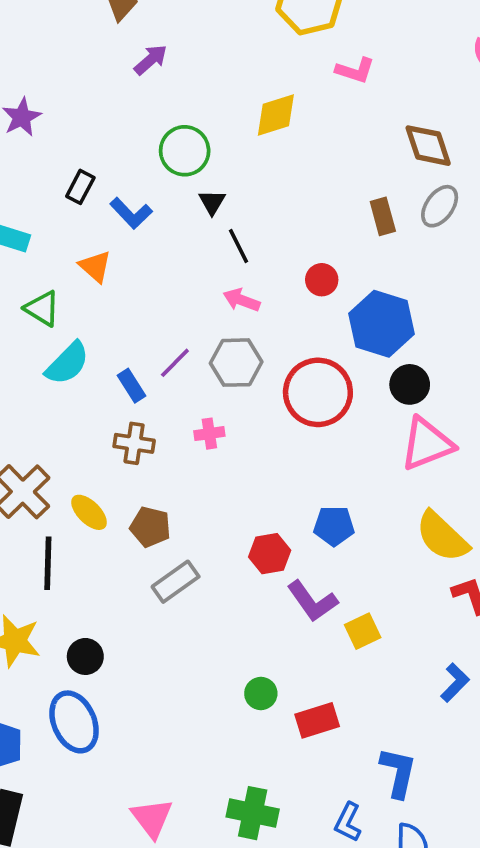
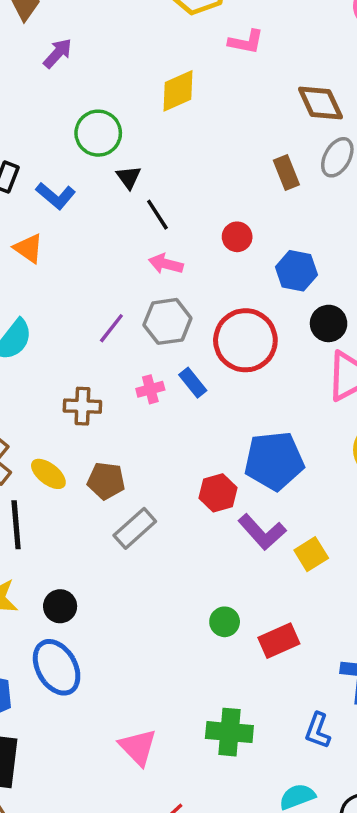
blue hexagon: (381, 324) -> (296, 271), size x0.7
blue rectangle: (131, 386) -> (193, 383), moved
blue pentagon: (334, 526) -> (274, 461), size x1.6

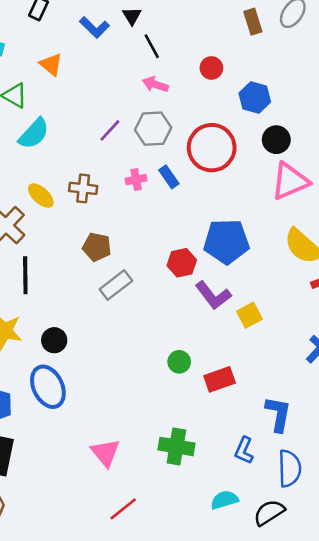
blue L-shape: (56, 196) -> (94, 27), moved
yellow ellipse: (48, 474) -> (41, 196), moved

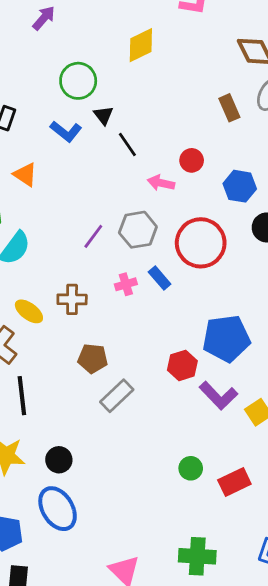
pink arrow: (155, 84) -> (161, 183), moved

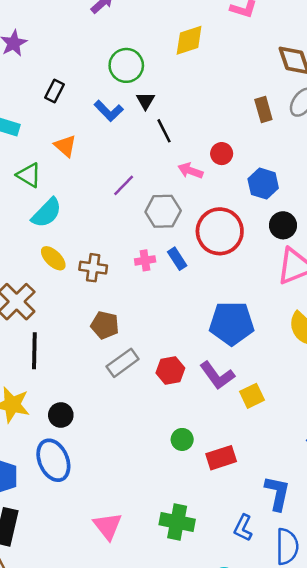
purple line: (93, 236) -> (124, 185), moved
yellow ellipse: (29, 311) -> (53, 258), moved
red hexagon: (182, 365) -> (170, 370), moved

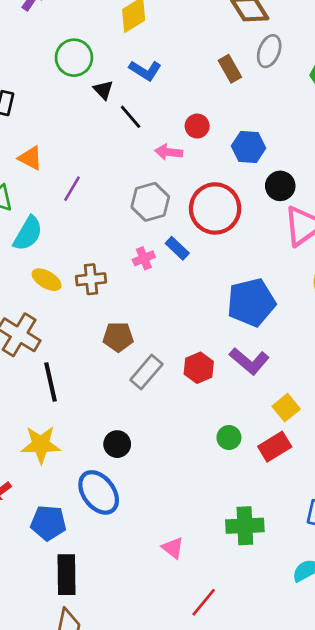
blue L-shape: (109, 111) -> (145, 70), moved
purple line: (124, 185) -> (72, 189), moved
yellow square: (252, 396) -> (286, 408), moved
black circle: (61, 415) -> (117, 444), moved
pink triangle: (108, 526) -> (173, 548), size x0.7

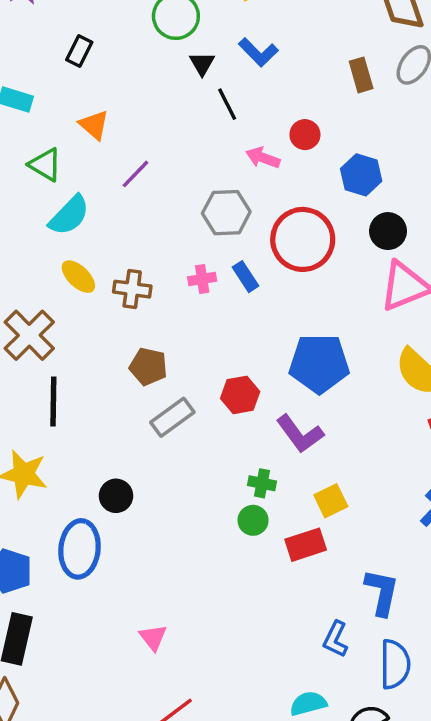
red hexagon: (199, 368) -> (240, 395), moved
blue ellipse: (99, 492) -> (80, 549), turned 30
green cross: (245, 526) -> (262, 483), moved, size x0.6

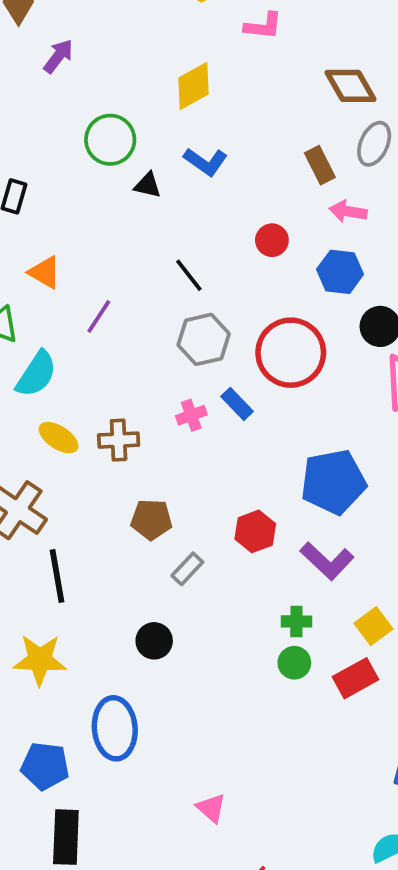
black triangle: (202, 64) -> (148, 185), turned -36
black line: (227, 104) -> (189, 275), moved
pink arrow: (263, 158) -> (348, 211), moved
gray rectangle: (172, 417) -> (187, 569), size x0.7
black circle: (116, 496) -> (154, 641), moved

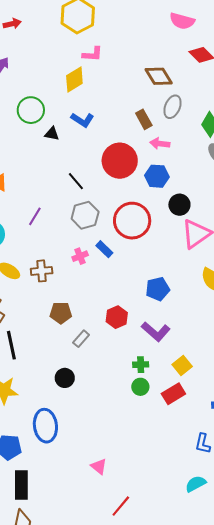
pink L-shape: (263, 26) -> (92, 54), moved
red circle: (272, 240) -> (120, 161), size x2.0
purple line: (99, 316) -> (35, 216), moved
blue pentagon: (333, 482) -> (158, 289), size x0.7

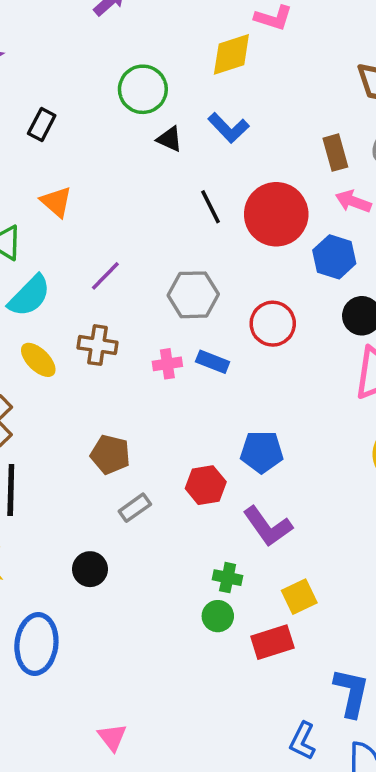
black line: (76, 181) -> (210, 207), moved
red circle: (132, 221) -> (273, 324), size x0.7
blue rectangle: (104, 249) -> (213, 362), turned -36
brown cross: (42, 271) -> (98, 345), moved
blue pentagon: (158, 289) -> (262, 452), moved

